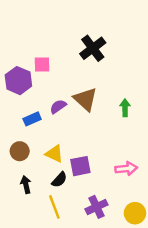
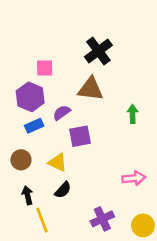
purple hexagon: (18, 81) -> (30, 97), moved
brown triangle: (85, 99) -> (91, 89), moved, turned -35
purple square: (80, 166) -> (80, 136), moved
yellow line: (54, 207) -> (42, 220), moved

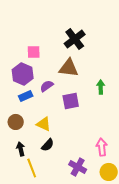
purple square: (80, 136) -> (71, 101), moved
pink arrow: (134, 178) -> (102, 147), moved, turned -90
purple cross: (102, 219) -> (78, 167), turned -36

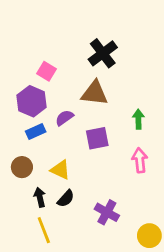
pink square: (34, 52) -> (47, 71), turned 32
pink arrow: (102, 147) -> (140, 160), moved
black arrow: (21, 149) -> (40, 197), moved
purple cross: (78, 167) -> (107, 212), moved

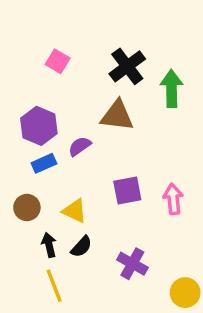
pink square: (47, 71) -> (58, 61), moved
green arrow: (138, 119) -> (172, 88), moved, size x1.5
purple square: (97, 138) -> (127, 191), moved

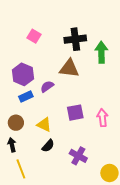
black cross: (127, 66) -> (75, 39), turned 30
black arrow: (49, 245) -> (12, 145), moved
yellow line: (54, 286) -> (21, 169), moved

